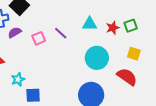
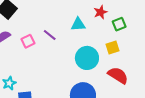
red star: (113, 28) -> (101, 12), moved
yellow square: (134, 54) -> (112, 48), moved, turned -32

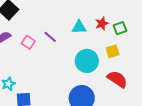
red star: (101, 12) -> (102, 24), moved
pink square: (28, 41) -> (28, 42), turned -32

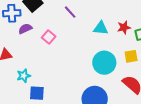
purple line: (50, 37) -> (70, 12), moved

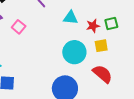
red star: (124, 27) -> (93, 26), moved

